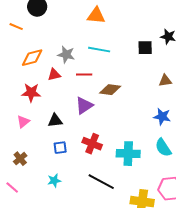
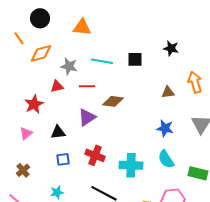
orange triangle: (96, 16) -> (82, 27), moved
orange line: (16, 27) -> (19, 38), turned 32
black square: (145, 48) -> (135, 59), moved
orange diamond: (32, 58) -> (41, 53), moved
red star: (31, 93) -> (34, 104), turned -30

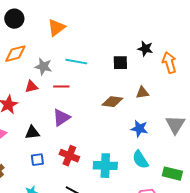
orange triangle: (82, 27) -> (56, 28), turned -42
black square: (135, 59) -> (120, 63), moved
orange arrow: (195, 82) -> (169, 63), moved
brown diamond: (113, 101) -> (112, 102), moved

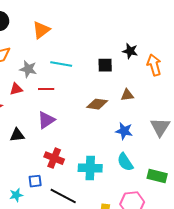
blue square: (37, 160) -> (35, 181), moved

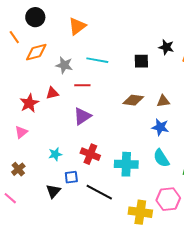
red triangle: (16, 89) -> (52, 93), moved
brown triangle: (127, 95) -> (163, 101), moved
black triangle: (17, 135) -> (53, 191), moved, turned -42
cyan star: (16, 195) -> (55, 154), moved

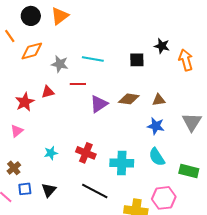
orange triangle: (77, 26) -> (60, 16), moved
purple triangle: (82, 116) -> (99, 104), moved
blue square: (71, 177) -> (25, 189), moved

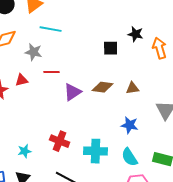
cyan line: (93, 59) -> (51, 29), moved
blue star: (156, 126) -> (130, 125), moved
cyan star: (51, 153) -> (25, 151), moved
cyan semicircle: (157, 157) -> (130, 157), moved

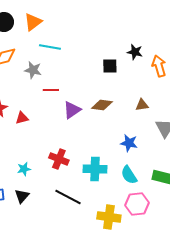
red triangle: (22, 80) -> (22, 118), moved
brown triangle: (133, 88) -> (142, 105), moved

